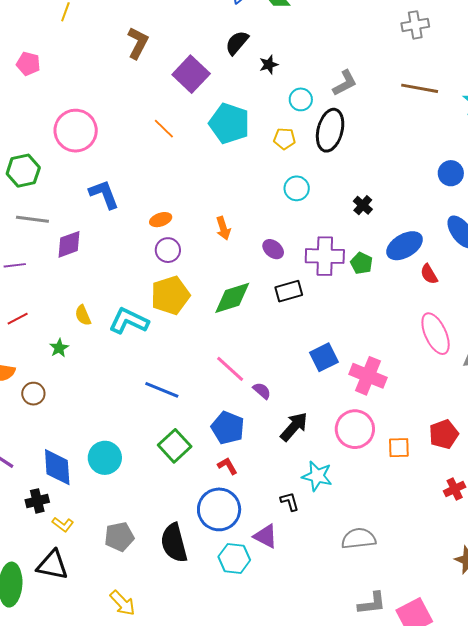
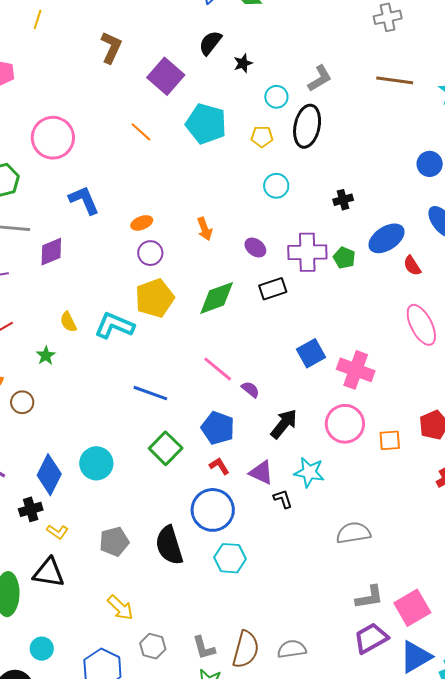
black cross: (363, 205) -> (343, 200), turned 36
blue diamond: (57, 467) -> (49, 475), turned 33
purple triangle: (266, 536) -> (261, 473), moved

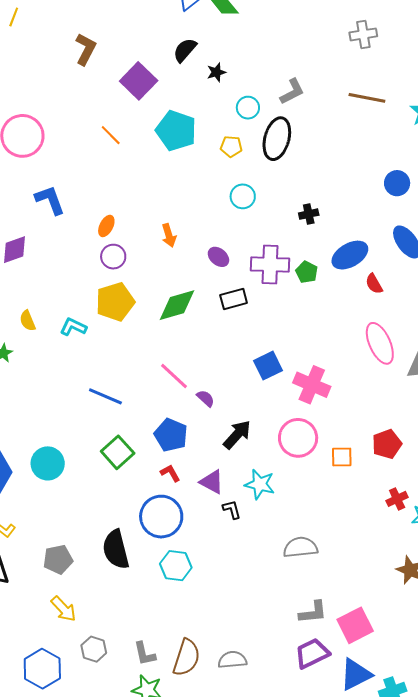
orange ellipse: (142, 223) -> (106, 226), turned -45
cyan L-shape: (114, 326) -> (73, 327), size x0.7
gray pentagon: (114, 542) -> (58, 559), moved

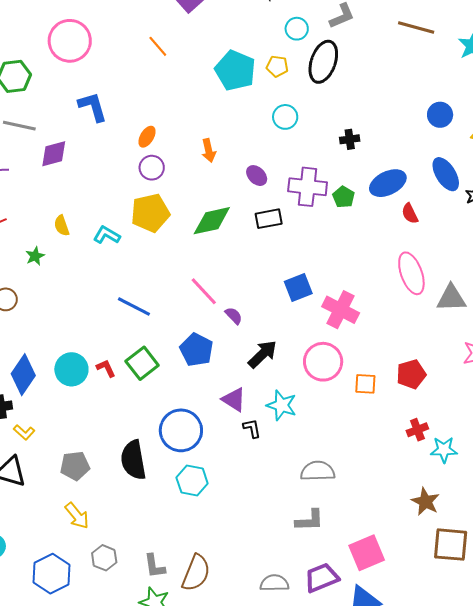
cyan pentagon: (176, 131) -> (235, 70), moved
red L-shape: (170, 473) -> (106, 368), moved
gray L-shape: (313, 612) -> (310, 520), moved
gray semicircle: (232, 660) -> (274, 583), moved

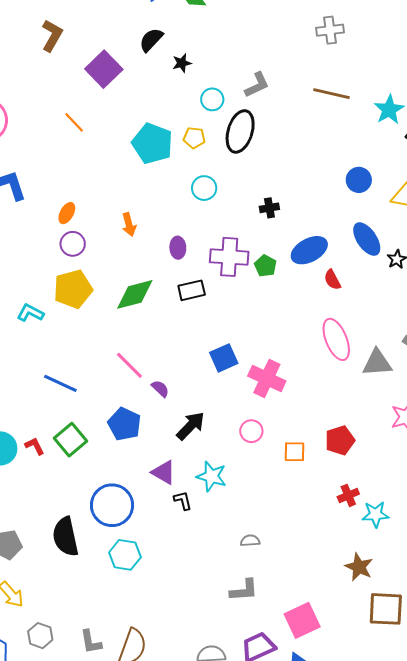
purple ellipse: (257, 176) -> (178, 248), turned 45
pink circle: (323, 362) -> (251, 431), size x0.6
gray semicircle: (318, 471) -> (250, 541), size x0.6

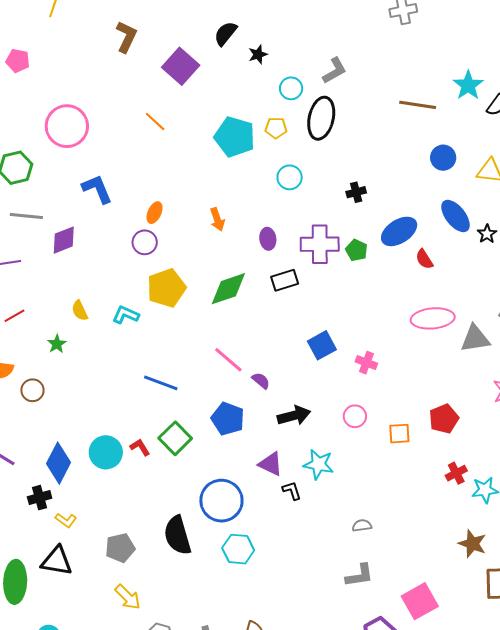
brown line: (331, 94) -> (418, 105), moved
purple circle: (73, 244) -> (145, 242), moved
pink ellipse: (336, 339) -> (433, 318), turned -69
pink cross: (267, 378) -> (366, 363), size x0.6
black arrow: (191, 426) -> (294, 416), turned 36

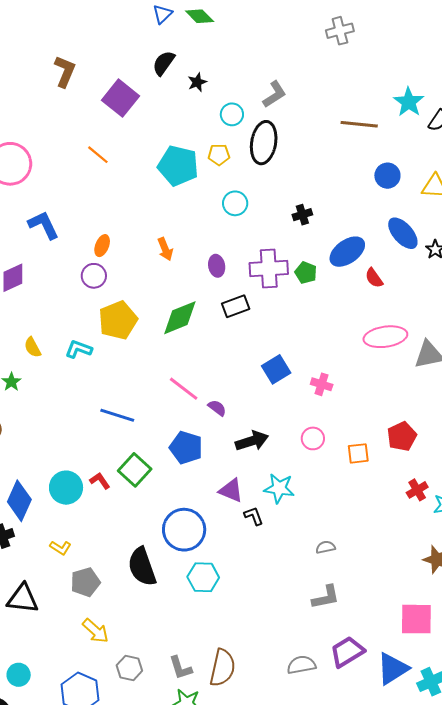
yellow L-shape: (66, 520) -> (60, 548), moved
pink square: (420, 601) -> (416, 619), moved, turned 33

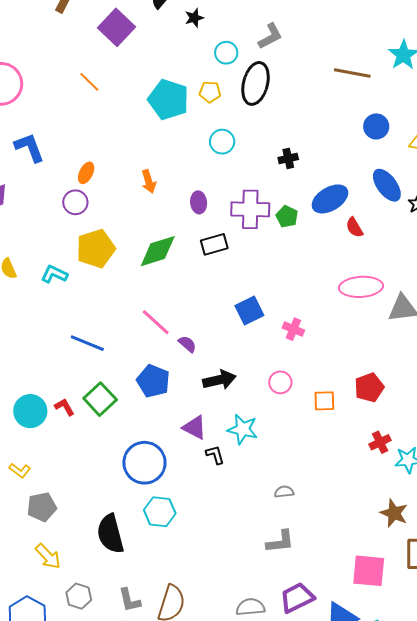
black semicircle: (142, 567) -> (110, 534), moved

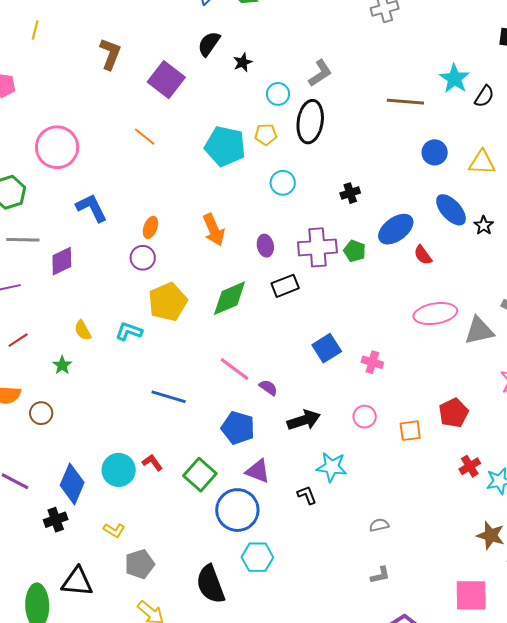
orange arrow: (149, 181) -> (214, 230), size x1.4
green square: (100, 399) -> (200, 475), moved
purple triangle: (195, 428) -> (258, 471), moved
gray L-shape: (280, 542) -> (380, 575), size x0.7

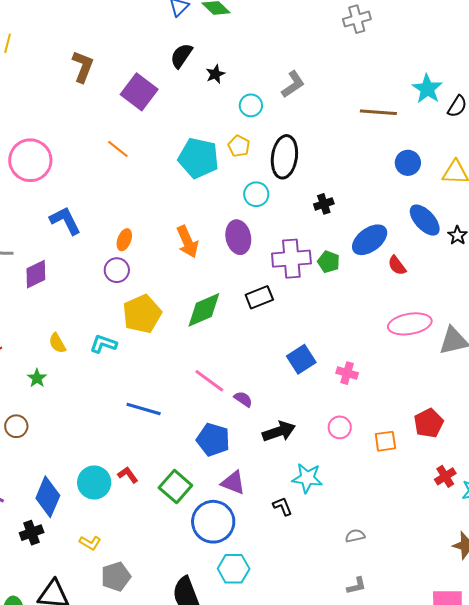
black ellipse: (310, 122) -> (284, 157), moved
yellow pentagon: (266, 134) -> (239, 146), turned 30
purple ellipse: (265, 246) -> (238, 237), moved, size x1.5

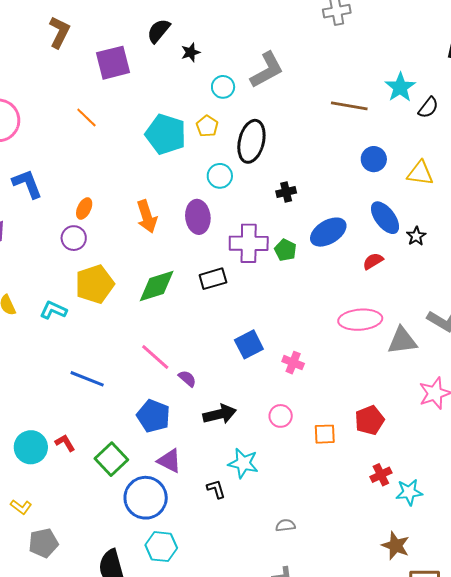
gray L-shape: (293, 84) -> (267, 70), size x1.4
purple square: (139, 92) -> (113, 63), turned 33
red semicircle: (397, 265) -> (373, 261), moved, turned 90

